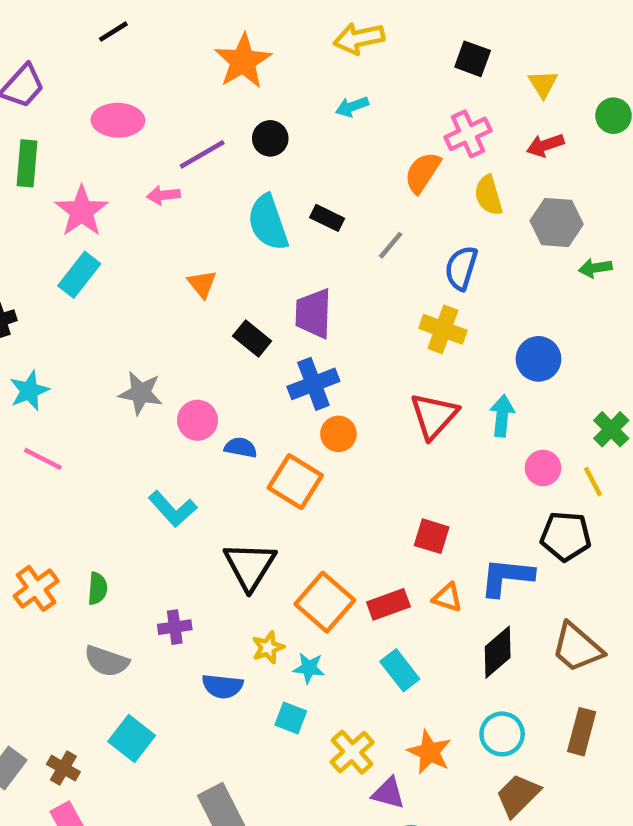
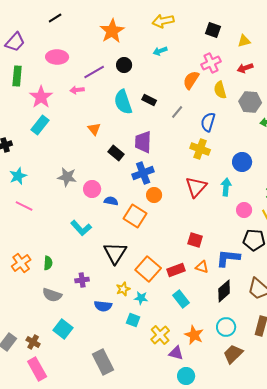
yellow triangle: (543, 84) -> (244, 41), turned 48

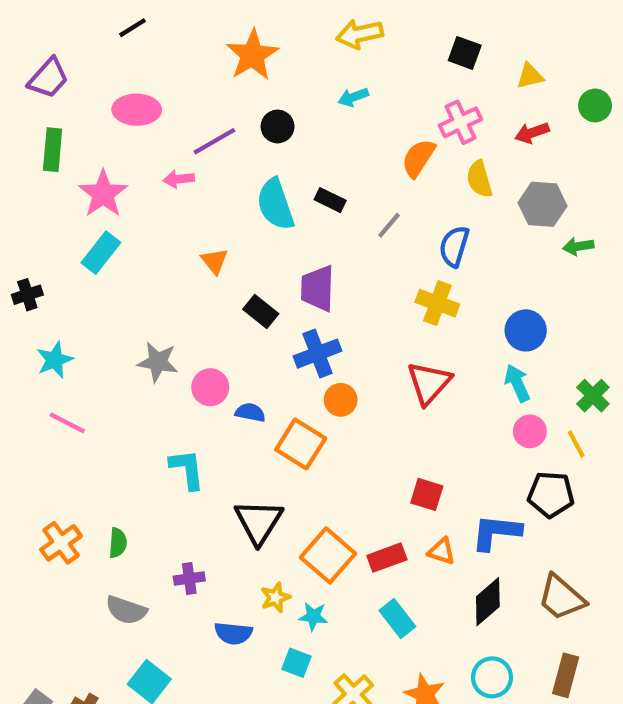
cyan arrow: (226, 187) -> (517, 383), moved, turned -30
cyan L-shape: (81, 228) -> (187, 469), turned -145

